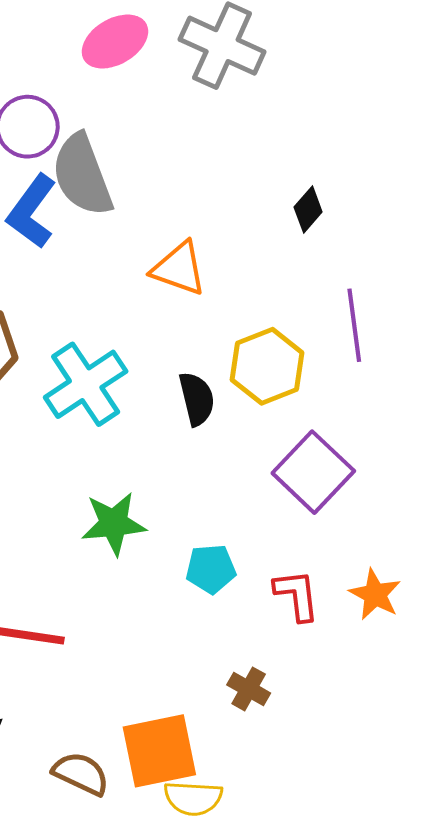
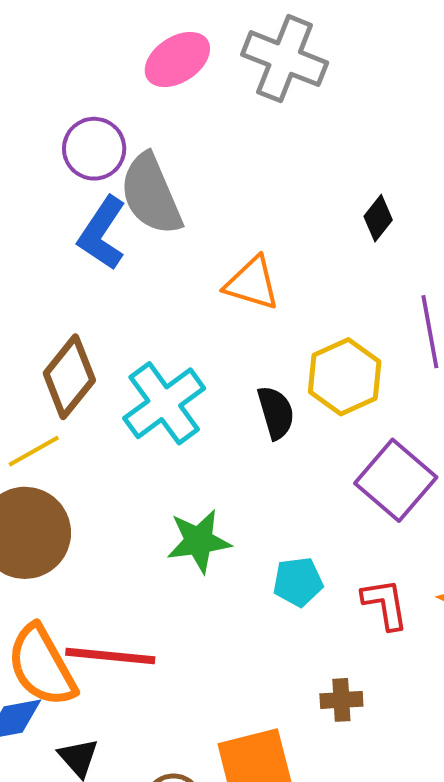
brown cross: (249, 689) -> (341, 700), turned -30

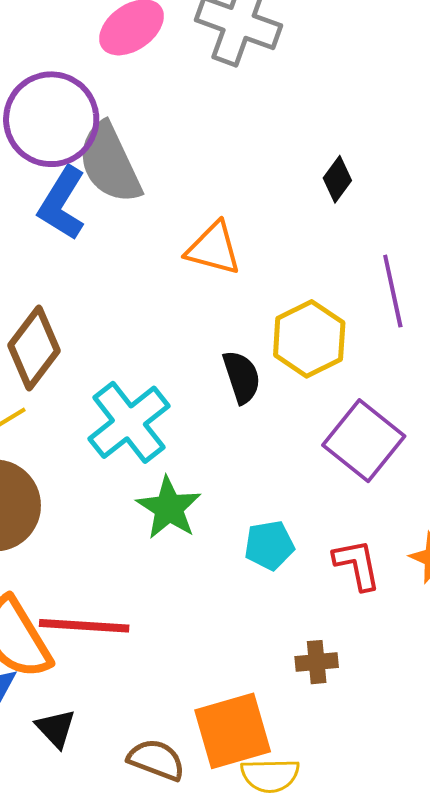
purple circle: (94, 149) -> (51, 119), size x1.5
cyan cross: (164, 403) -> (129, 422), moved
green star: (199, 541) -> (169, 508), turned -30

